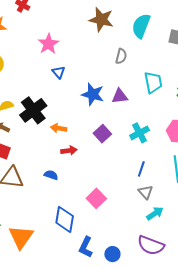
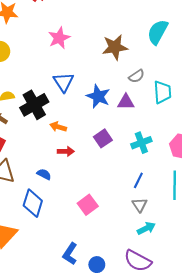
brown star: (101, 20) -> (115, 47), moved, turned -30
gray semicircle: (121, 56) -> (137, 76), moved, turned 35
blue triangle: (58, 72) -> (63, 82), moved, size x1.5
blue diamond: (65, 219) -> (33, 203), moved

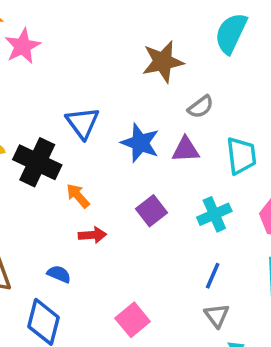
pink star: (59, 38) -> (23, 46), moved
cyan trapezoid: (162, 92) -> (241, 156), moved
black cross: (34, 105) -> (37, 162), turned -32
orange arrow: (58, 127) -> (78, 196), turned 35

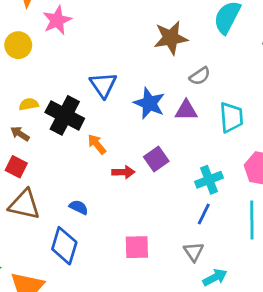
cyan cross: (214, 214) -> (209, 180), moved
red arrow: (92, 235) -> (123, 172), moved
gray triangle: (217, 315) -> (194, 252), moved
pink square: (133, 320) -> (137, 247), turned 36

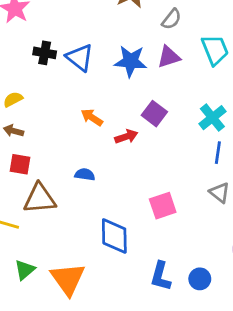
black cross: (65, 115) -> (45, 53), moved, size x0.6
blue semicircle: (79, 207) -> (85, 174), moved
blue diamond: (64, 246) -> (114, 236), moved

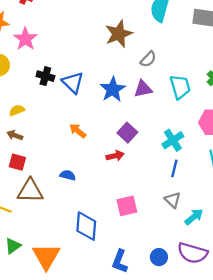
blue star: (131, 61) -> (113, 89), turned 30
red arrow: (126, 137) -> (115, 156), moved
blue circle: (200, 279) -> (159, 257), moved

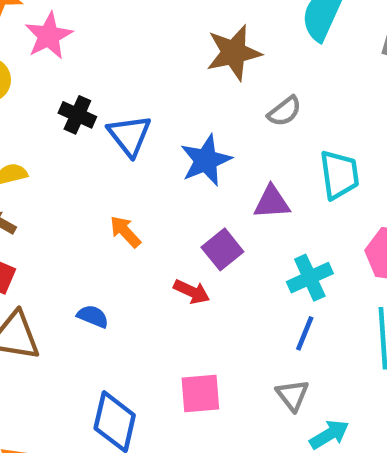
purple triangle: (143, 89) -> (272, 202), moved
red arrow: (115, 156) -> (192, 292), turned 30

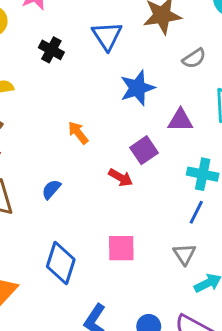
blue triangle: (129, 135) -> (107, 36), moved
cyan cross: (310, 278) -> (203, 174), turned 32
blue semicircle: (93, 316) -> (51, 189), turned -75

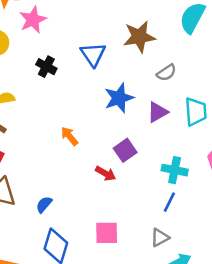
purple triangle: (180, 120) -> (158, 112), moved, turned -30
blue semicircle: (51, 189) -> (44, 204), moved
gray triangle: (184, 254) -> (160, 237), turned 36

